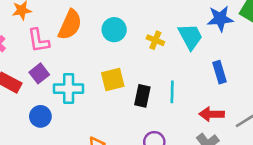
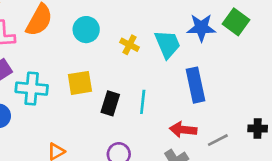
blue rectangle: (219, 72) -> (195, 85), size x1.4

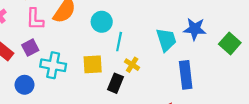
green square: (236, 22) -> (230, 43), moved
yellow cross: (130, 45) -> (132, 65), moved
cyan line: (143, 102) -> (119, 42), moved

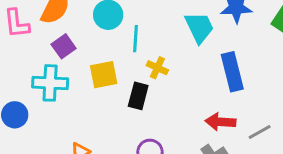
purple square: (30, 48) -> (64, 46), moved

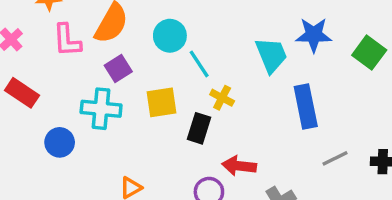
cyan line: (135, 39) -> (199, 64), turned -40
red arrow: (220, 122) -> (239, 166), moved
gray line: (260, 132) -> (335, 158), moved

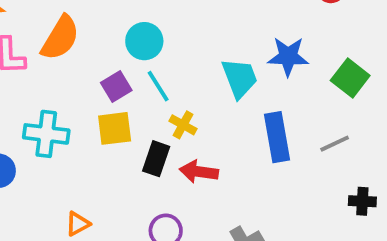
cyan circle: (170, 36) -> (144, 41), moved
purple square: (118, 68) -> (116, 86), moved
gray line: (335, 158) -> (335, 144), moved
red arrow: (239, 166) -> (199, 172), moved

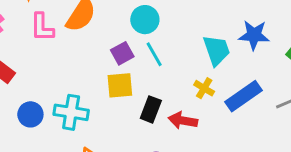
yellow cross: (183, 125) -> (204, 88), moved
cyan cross: (46, 134) -> (71, 112), moved
blue rectangle: (277, 137) -> (243, 96), turned 63

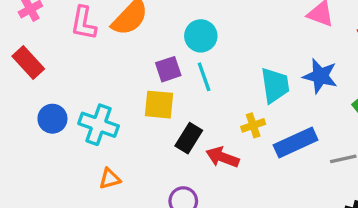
yellow cross: (204, 88) -> (253, 125), turned 30

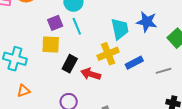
yellow cross: (253, 125) -> (108, 54), size x1.5
blue rectangle: (296, 143) -> (134, 63), size x0.7

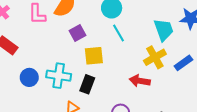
purple square: (55, 23) -> (77, 33), moved
black rectangle: (70, 64) -> (87, 84), moved

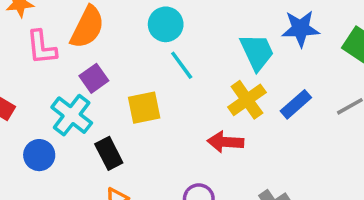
purple square: (77, 33) -> (94, 78), moved
cyan cross: (59, 76) -> (72, 115), moved, turned 35
black rectangle: (87, 84) -> (109, 153), moved, turned -42

